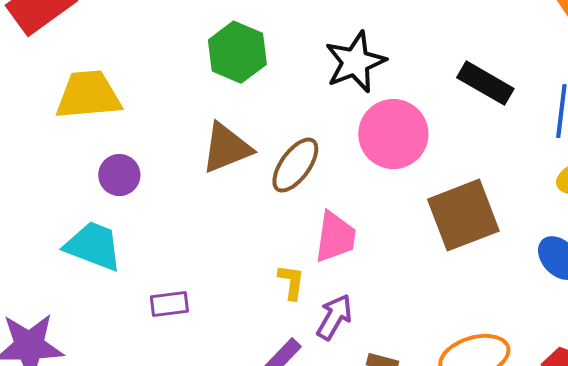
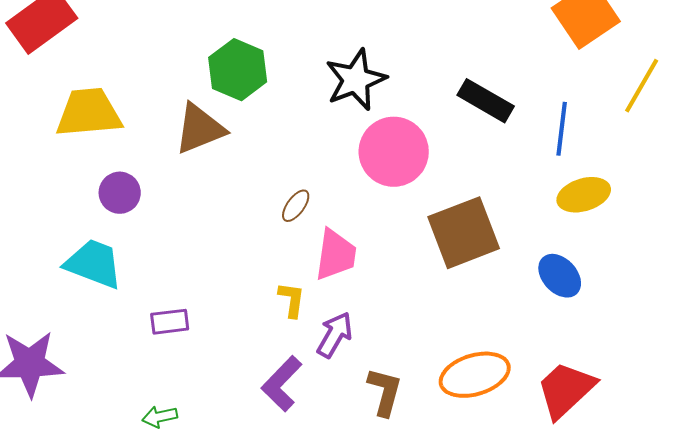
brown triangle: (226, 148) -> (200, 129), moved
brown ellipse: (295, 165) -> (296, 206), moved, size x0.6

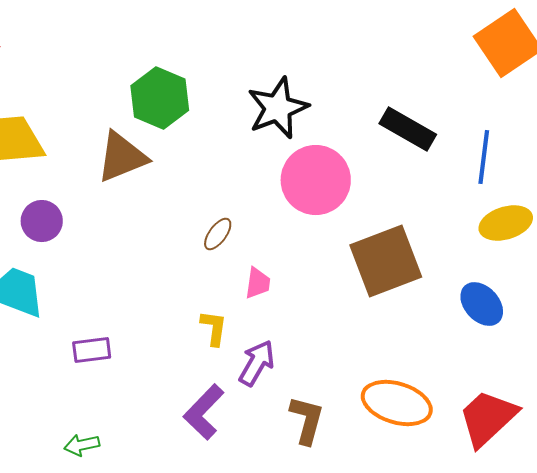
pink trapezoid: (336, 255) -> (258, 283), size x0.6
orange ellipse: (475, 375) -> (397, 403), turned 34

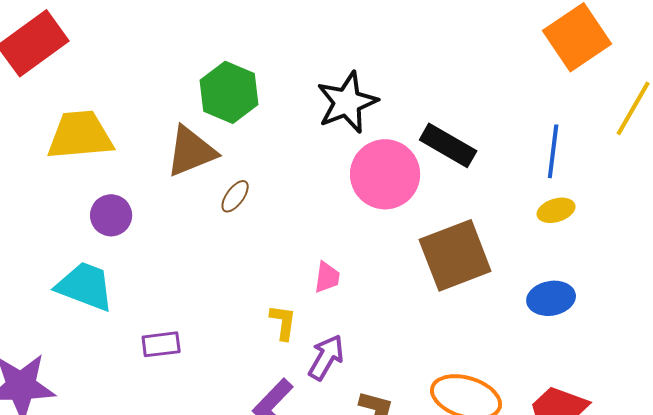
black rectangle: (408, 129) -> (448, 145), moved
yellow ellipse: (506, 223) -> (556, 210), moved, size x0.7
brown ellipse: (218, 234) -> (235, 196), moved
blue ellipse: (482, 304) -> (551, 298), turned -57

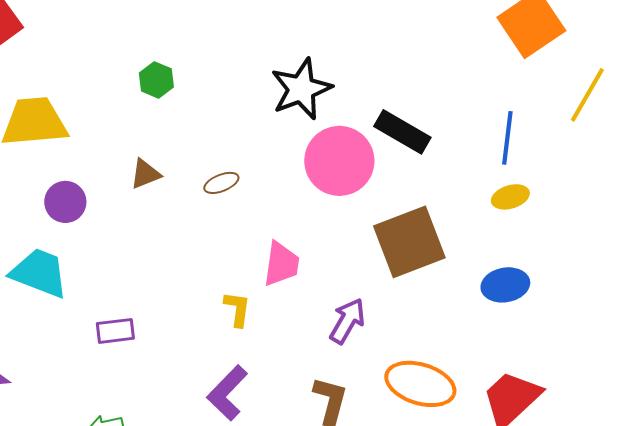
green hexagon: (229, 92) -> (156, 80), moved, size x0.6
brown triangle: (191, 151) -> (145, 174), moved, size x0.6
brown ellipse: (235, 196) -> (221, 183), moved, turned 32
pink trapezoid: (327, 277) -> (281, 264), size x1.4
purple arrow: (326, 357) -> (347, 321), moved

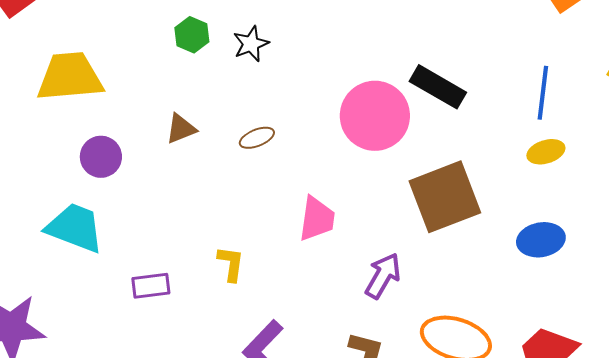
black star: (301, 89) -> (251, 44), moved, size x0.6
yellow L-shape: (237, 309) -> (231, 264), moved

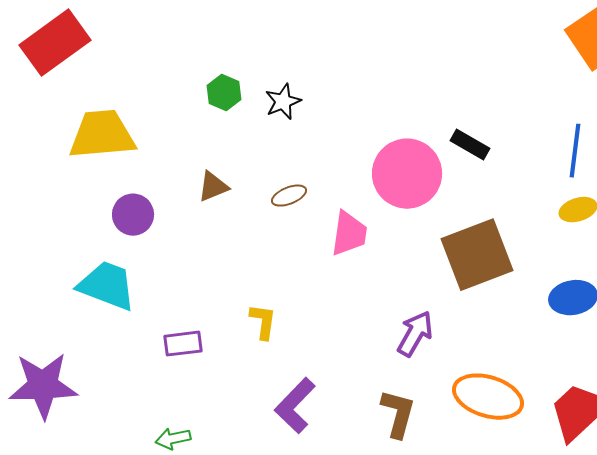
black rectangle: (438, 87) -> (470, 145), size x0.7
pink trapezoid: (317, 219) -> (349, 234), moved

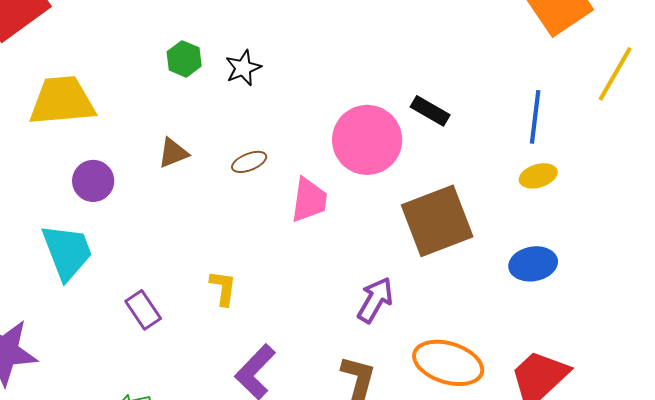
cyan trapezoid: (107, 286) -> (67, 252), turned 48
purple rectangle: (183, 344) -> (143, 310), turned 63

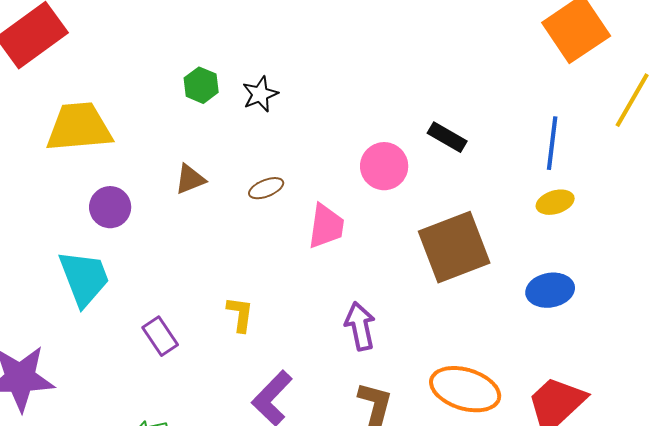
pink circle: (367, 140) -> (384, 166), size x0.7
purple arrow: (375, 300) -> (360, 326), moved, turned -42

